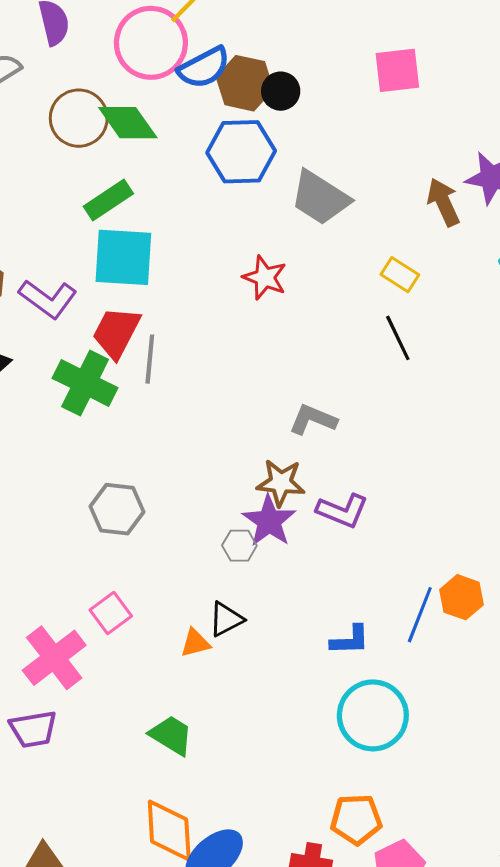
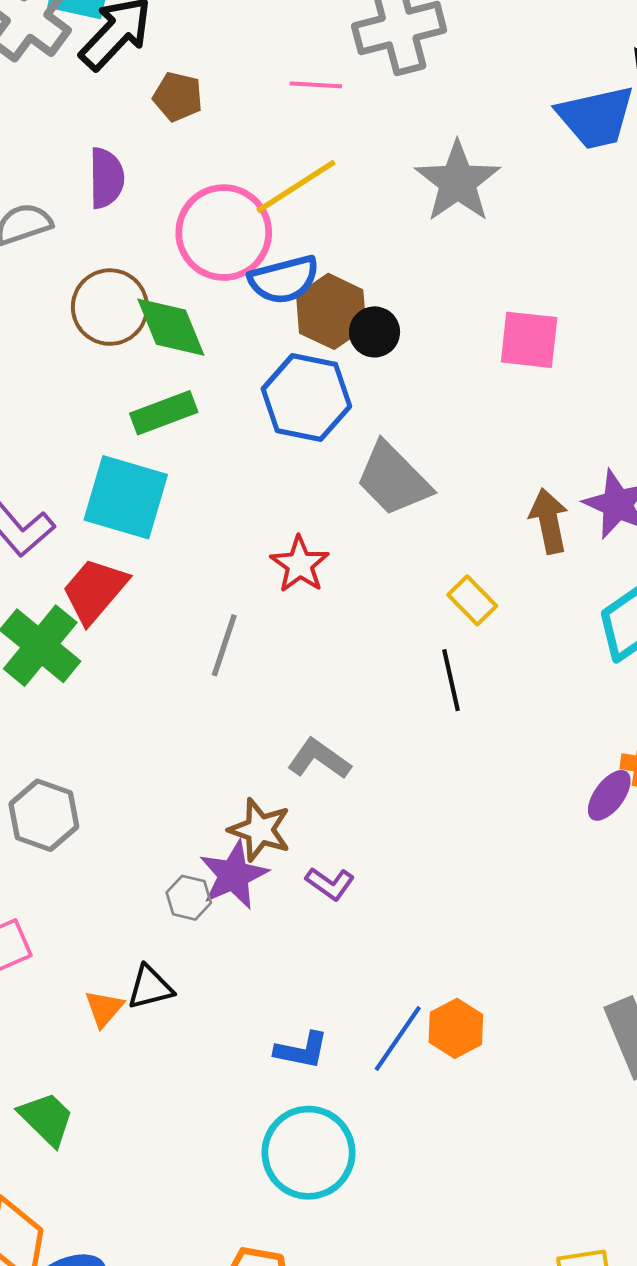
green rectangle: (108, 200) -> (164, 413), moved
gray line: (150, 359) -> (224, 645), moved
purple L-shape: (342, 511) -> (330, 884), size x0.7
orange triangle: (195, 643) -> (104, 1008), turned -48

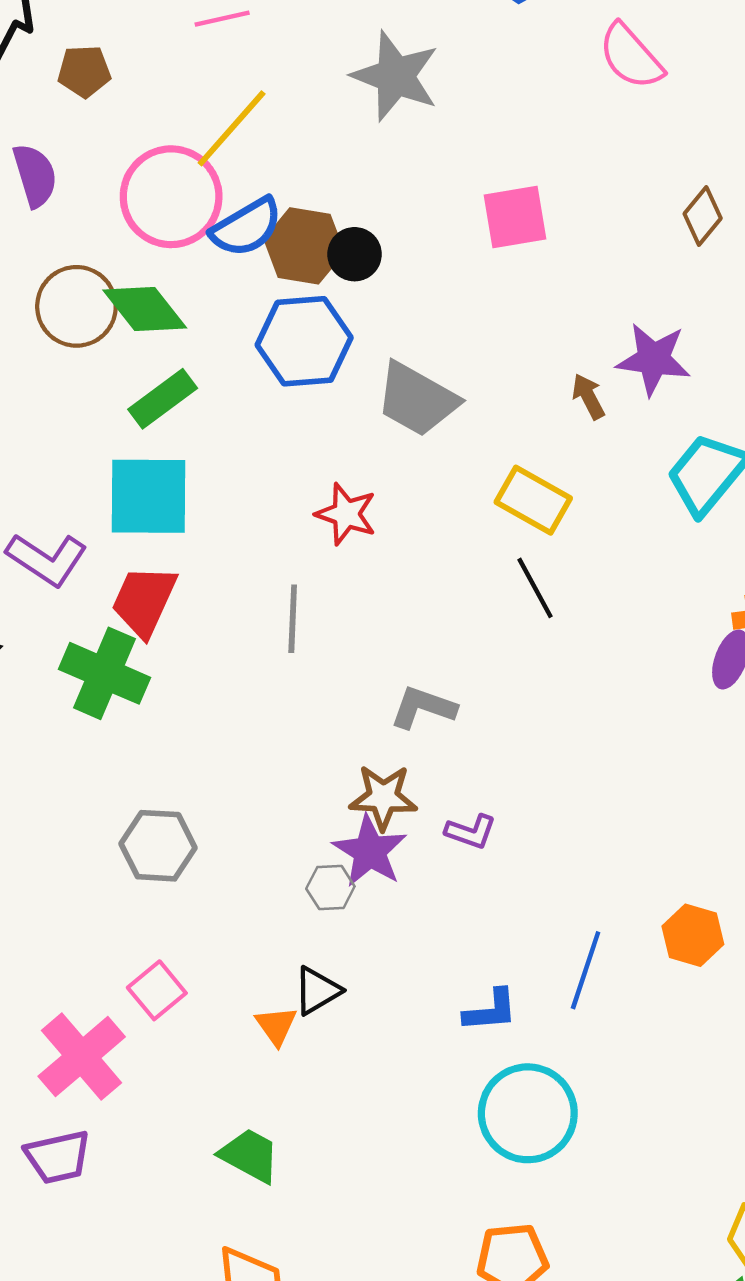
brown arrow: (549, 521) -> (588, 396), size x0.7
yellow rectangle: (472, 600) -> (533, 500), size x1.4
orange hexagon: (456, 1028) -> (693, 935), moved

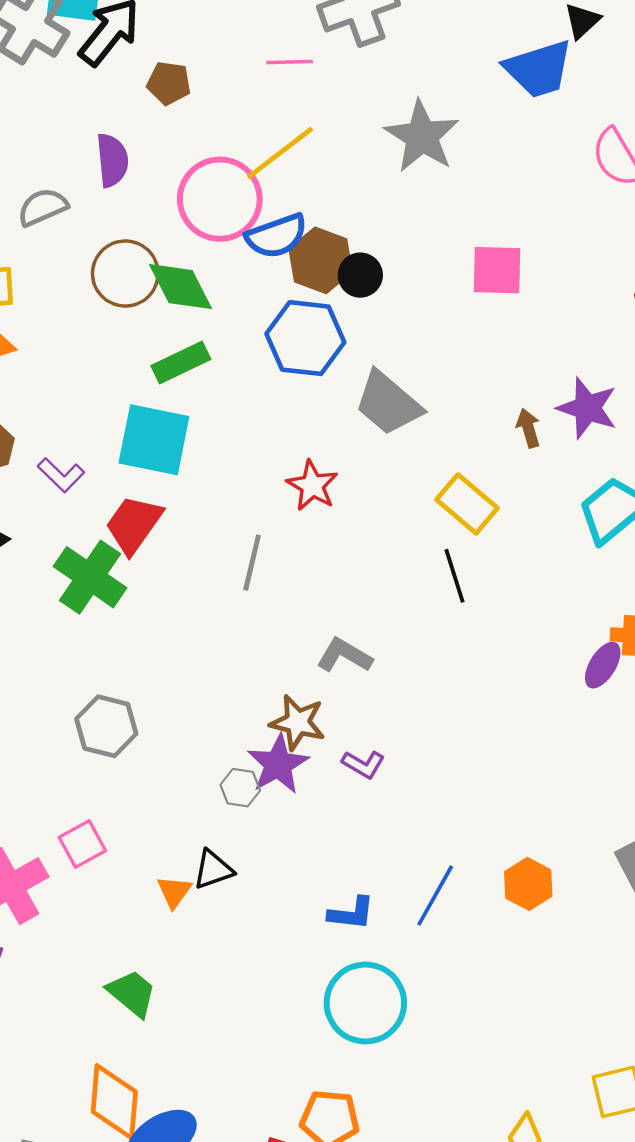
purple L-shape: (47, 559) -> (61, 475), size x0.7

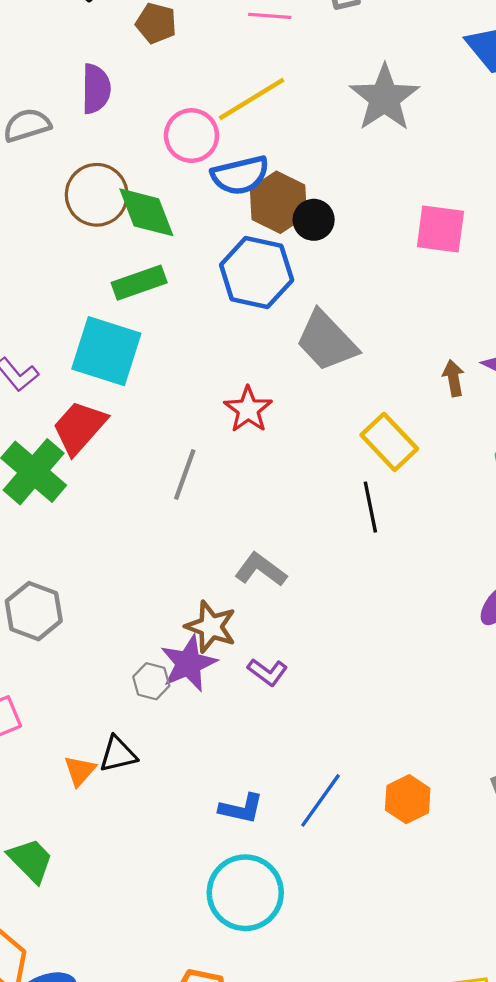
pink circle: (220, 199) -> (191, 136), size x0.7

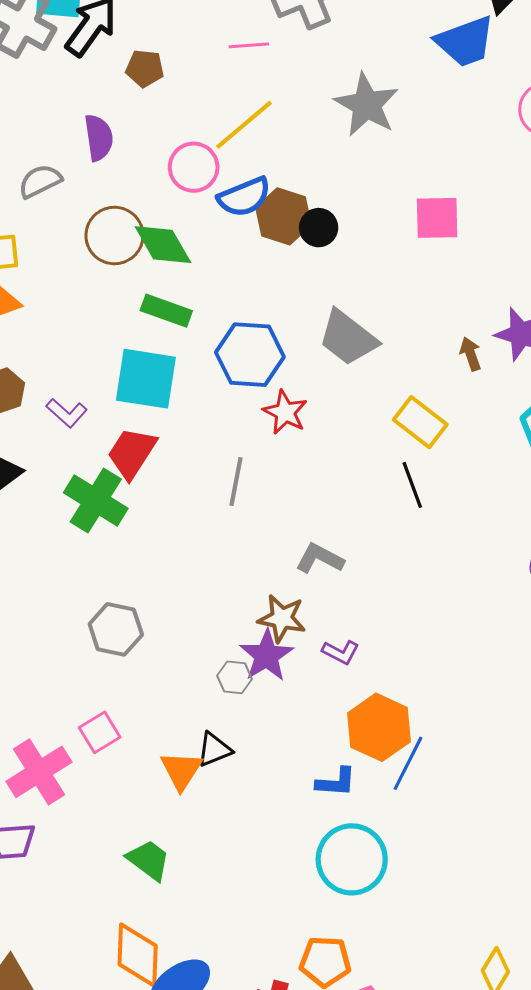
blue hexagon: (257, 272) -> (250, 355), moved
green rectangle: (139, 283) -> (166, 311), turned 48
orange triangle: (80, 771) -> (181, 770), size x1.4
orange hexagon: (408, 799) -> (379, 727), moved, size x1.5

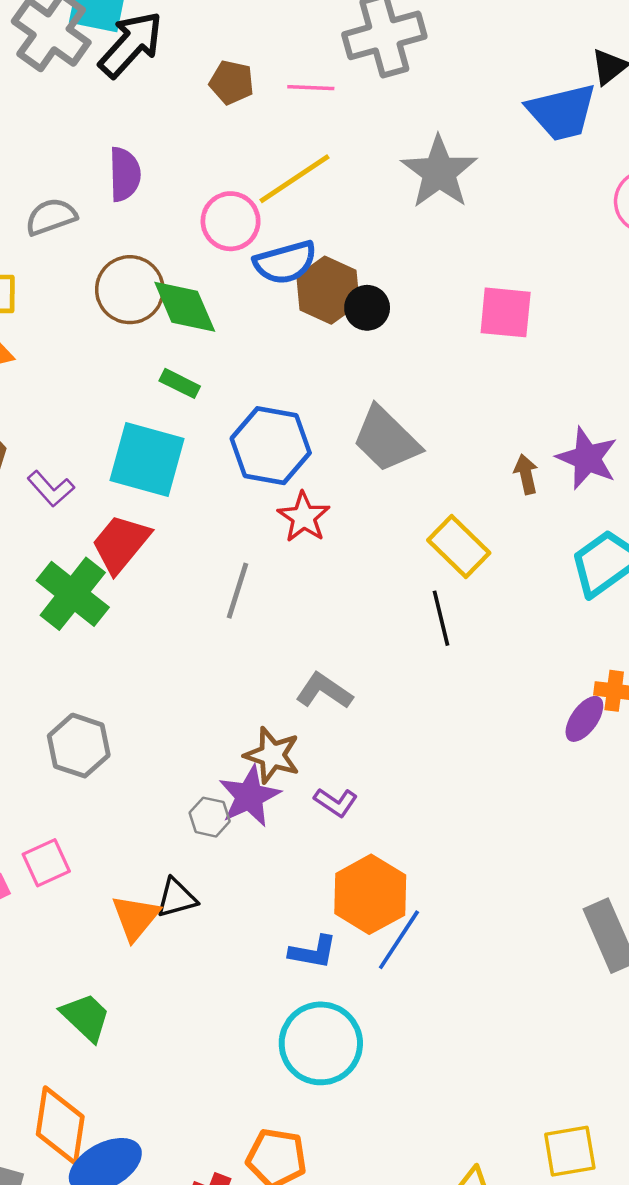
brown pentagon: (145, 68) -> (232, 82), moved
green rectangle: (166, 311) -> (180, 383), size x0.7

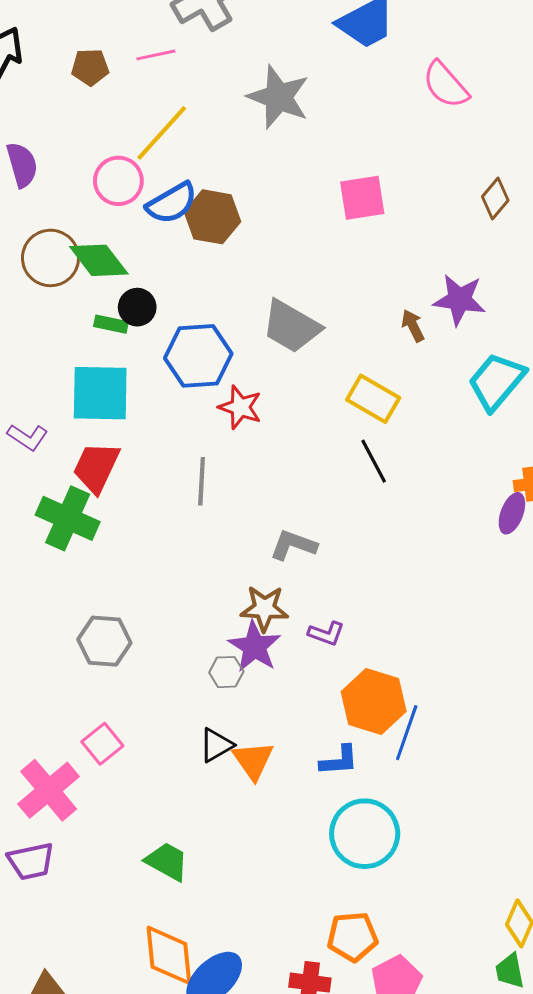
black circle: (367, 308) -> (137, 307), moved
orange triangle: (136, 918) -> (253, 760), moved

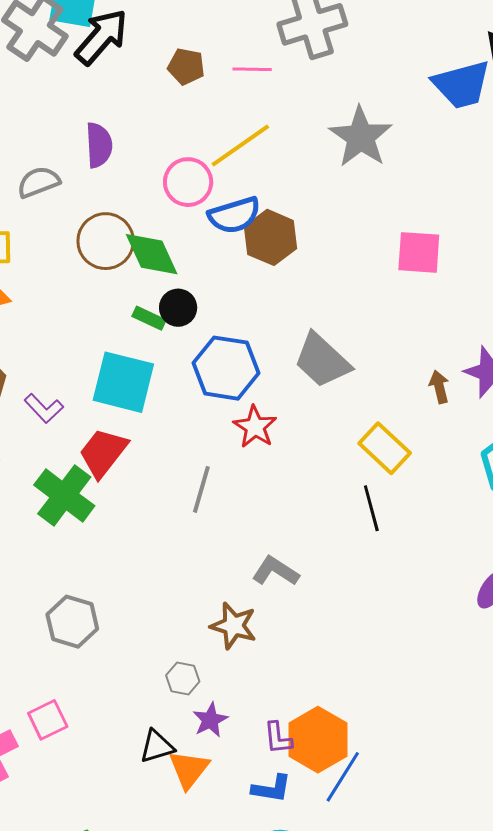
purple L-shape: (326, 633) -> (278, 738), moved, turned 51
purple star: (254, 647) -> (210, 720), moved, size x0.7

